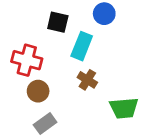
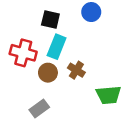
cyan rectangle: (82, 46) -> (57, 47), moved
brown circle: (38, 91) -> (48, 73), moved

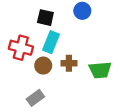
brown cross: (76, 70) -> (69, 63), turned -32
green trapezoid: (109, 95) -> (100, 70), moved

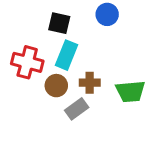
gray rectangle: (35, 98) -> (77, 109), moved

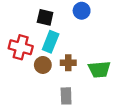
gray rectangle: (77, 109) -> (66, 96), moved, turned -56

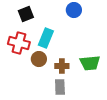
black square: (45, 17) -> (26, 14), moved, turned -35
brown cross: (68, 63) -> (62, 66), moved

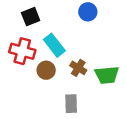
cyan rectangle: (46, 38) -> (54, 45), turned -60
brown cross: (62, 66) -> (78, 68), moved, turned 32

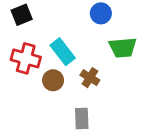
black square: (31, 17) -> (22, 15), moved
green trapezoid: (107, 75) -> (123, 48), moved

